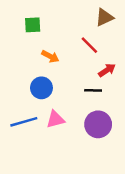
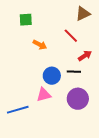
blue circle: (41, 88) -> (52, 76), moved
blue line: (24, 122) -> (18, 110), moved

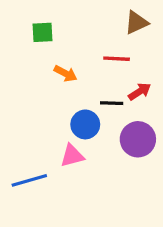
red line: (71, 36) -> (117, 59), turned -42
black line: (74, 72) -> (112, 103), moved
purple circle: (78, 99) -> (138, 139), moved

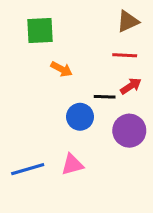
green square: (42, 32) -> (40, 31), size x1.4
red line: (117, 59) -> (125, 55), moved
pink triangle: (72, 156) -> (72, 164), moved

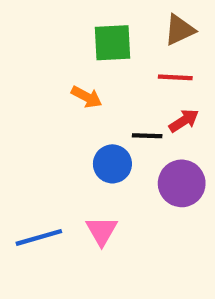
green square: (40, 31) -> (112, 43), moved
pink triangle: (72, 164) -> (102, 231), turned -45

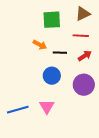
black line: (147, 136) -> (60, 53), moved

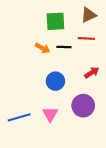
black line: (60, 53) -> (64, 47), moved
red arrow: (85, 56) -> (92, 73), moved
purple circle: (84, 85) -> (83, 106), moved

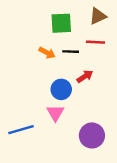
red arrow: (92, 73) -> (85, 76), moved
purple circle: (83, 106) -> (92, 135), moved
pink triangle: (50, 114) -> (55, 113), moved

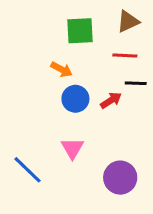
black line: (71, 52) -> (136, 83), moved
blue circle: (61, 89) -> (75, 99), moved
blue line: (21, 130) -> (28, 170), turned 60

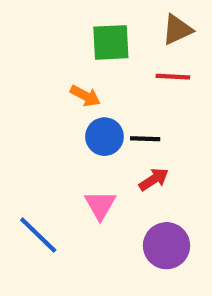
black line: (136, 83) -> (145, 139), moved
red arrow: (111, 100) -> (154, 179), moved

